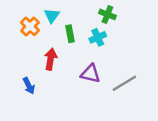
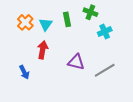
cyan triangle: (52, 16) -> (46, 24), moved
green rectangle: (70, 34) -> (67, 19), moved
cyan cross: (98, 37) -> (105, 32), moved

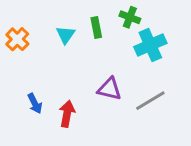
orange cross: (25, 22) -> (17, 39), moved
cyan cross: (105, 32) -> (150, 45), size x1.5
red arrow: (43, 50) -> (67, 114), moved

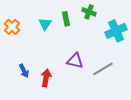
cyan cross: (150, 45) -> (116, 31), moved

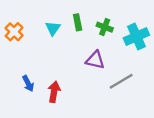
green cross: (89, 12) -> (105, 27), moved
purple triangle: (75, 61) -> (95, 60), moved

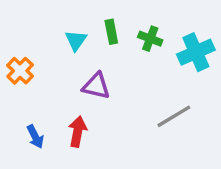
orange cross: (14, 32) -> (20, 71), moved
purple triangle: (95, 60) -> (96, 86), moved
blue arrow: (28, 84) -> (35, 137), moved

